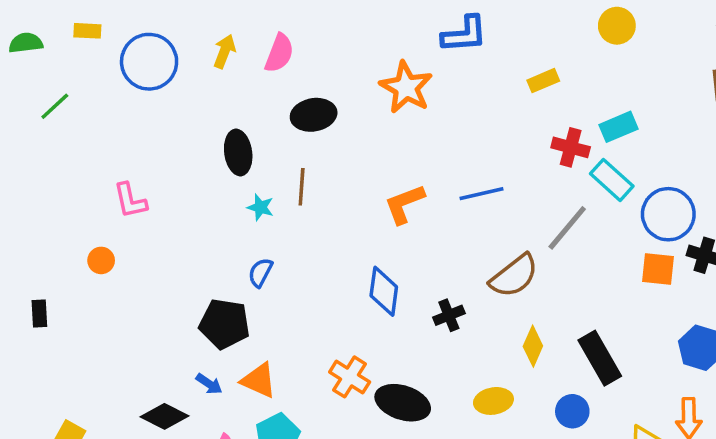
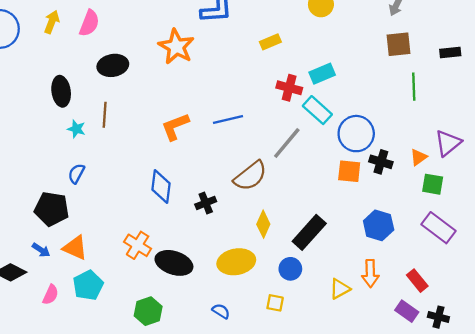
black rectangle: (600, 358) -> (309, 232), turned 72
yellow ellipse: (493, 401) -> (236, 262), size x1.4

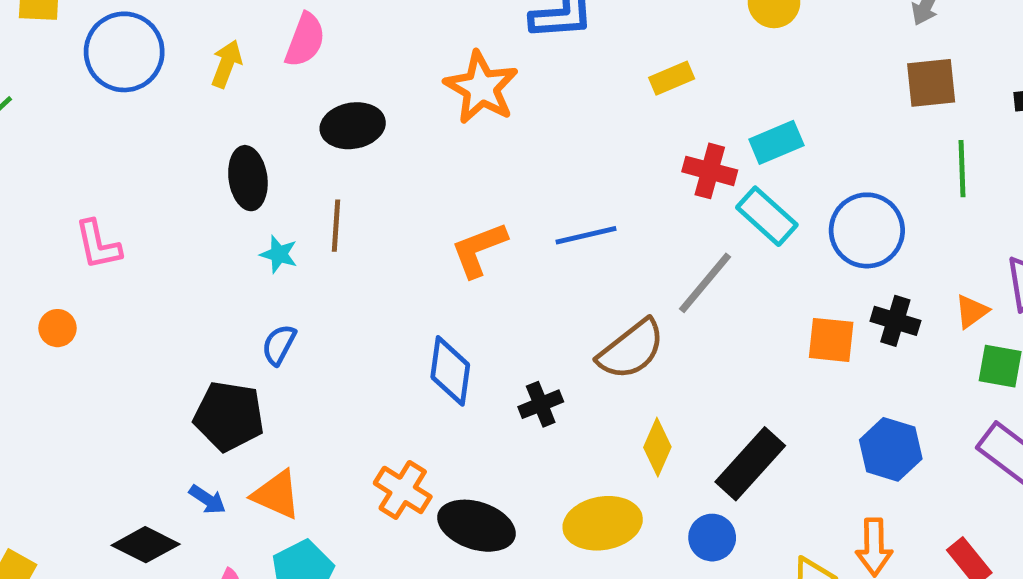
yellow arrow: (52, 22) -> (227, 64), moved
blue circle: (356, 134) -> (867, 230), moved

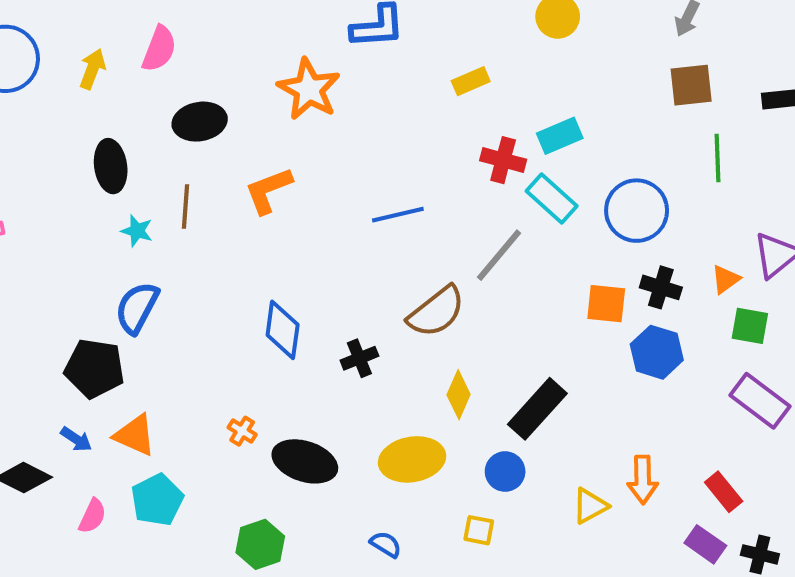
orange L-shape: (479, 250) -> (268, 190), moved
blue semicircle: (279, 345) -> (137, 308), size x1.5
blue hexagon: (891, 449) -> (657, 352), moved
orange cross: (403, 490) -> (242, 431), size x0.6

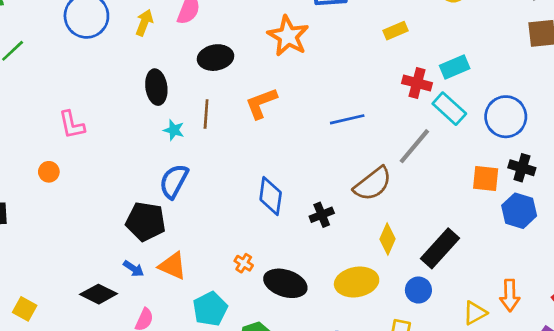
cyan pentagon: (157, 500) -> (210, 309), moved

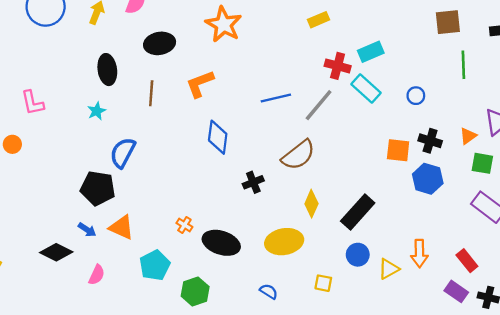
blue circle: (506, 117) -> (416, 96), size x0.5
cyan star: (174, 130) -> (97, 111), moved, turned 30
gray line: (414, 146) -> (319, 105), moved
blue diamond: (271, 196) -> (218, 137), moved
blue circle: (418, 290) -> (358, 255), moved

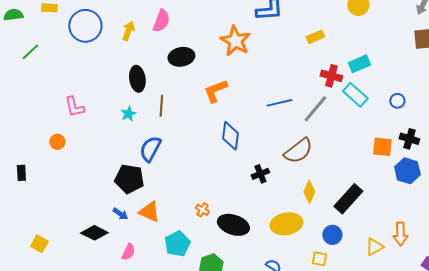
brown line: (151, 93) -> (161, 106), moved
blue circle: (358, 255) -> (332, 235), moved

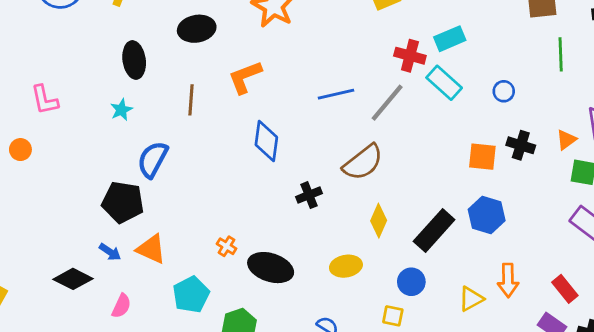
brown line: (161, 106) -> (191, 100), moved
blue hexagon: (407, 171) -> (487, 215), moved
yellow ellipse: (286, 224) -> (346, 266), size x0.7

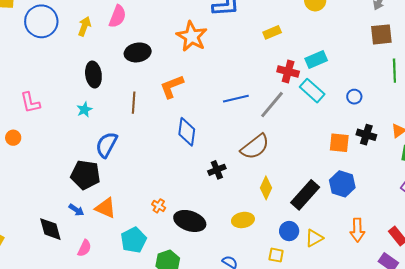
black diamond: (73, 279) -> (50, 229), turned 48
yellow triangle: (471, 299) -> (314, 238), moved

